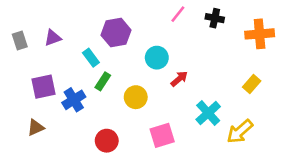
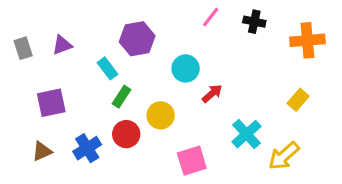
blue cross: (74, 100) -> (87, 148), moved
red circle: (107, 141) -> (126, 134), moved

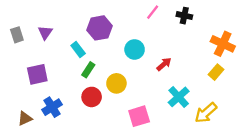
orange cross: (307, 40) -> (223, 44), moved, turned 30
purple triangle: (62, 45) -> (45, 32), turned -35
red arrow: (212, 93) -> (164, 64), moved
blue cross: (87, 148) -> (52, 107), moved
brown triangle: (42, 151) -> (25, 118), moved

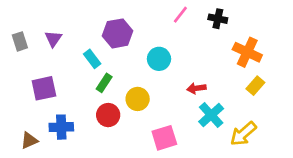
orange cross: (223, 44) -> (247, 52), moved
red arrow: (164, 64) -> (196, 88), moved, turned -147
blue cross: (52, 107) -> (61, 127), turned 30

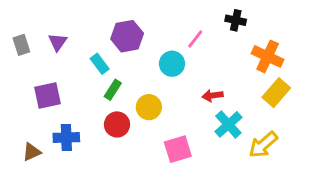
pink line: (180, 15) -> (195, 39), moved
yellow rectangle: (255, 86) -> (276, 93), size x1.4

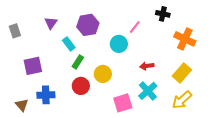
purple triangle: (58, 42) -> (51, 23), moved
yellow rectangle: (276, 93) -> (182, 73), moved
cyan cross: (228, 124) -> (148, 91), moved
brown triangle: (32, 152) -> (22, 105), turned -48

